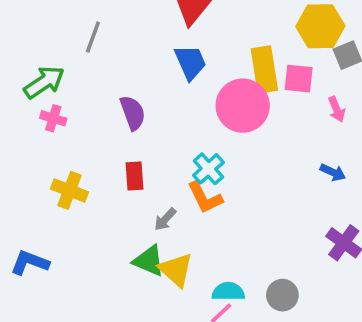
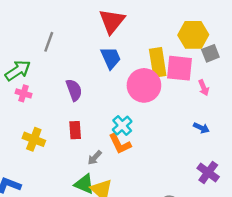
pink square: (299, 79) -> (180, 68), size x1.4

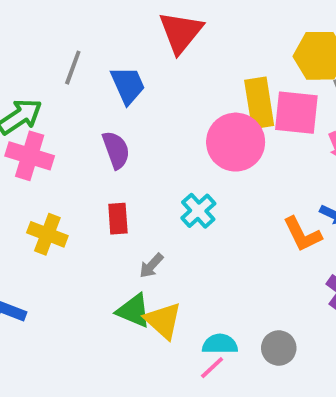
blue trapezoid: (111, 58) -> (128, 85), moved
pink cross: (24, 93) -> (30, 156), size x1.6
orange L-shape: (120, 144) -> (302, 234), moved

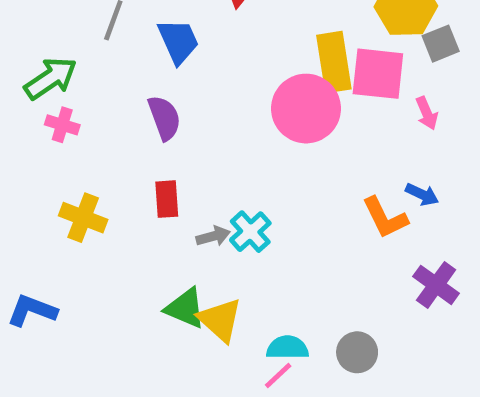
pink cross: (30, 156) -> (62, 125), size x0.6
cyan cross: (198, 211) -> (250, 232), moved
gray arrow: (151, 266) -> (213, 236), moved, turned -148

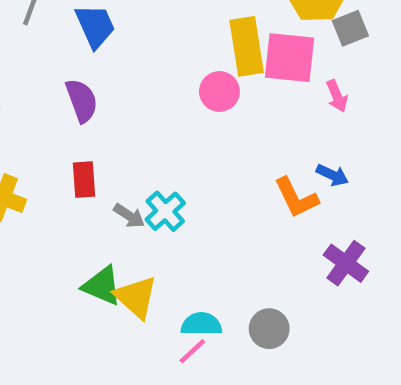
pink circle: (306, 109) -> (219, 92), size x0.6
gray arrow: (213, 236) -> (129, 216), turned 48

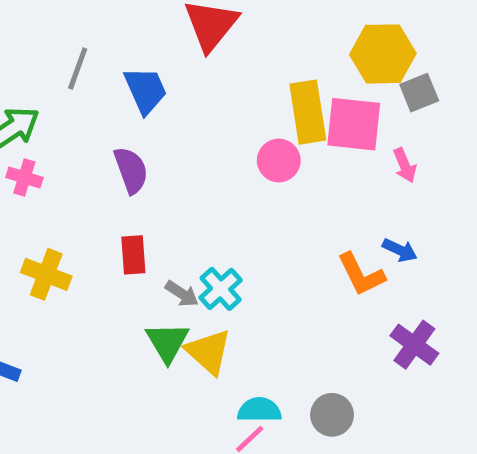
green triangle: (102, 286) -> (167, 342), moved, turned 36
yellow triangle: (136, 297) -> (208, 352), moved

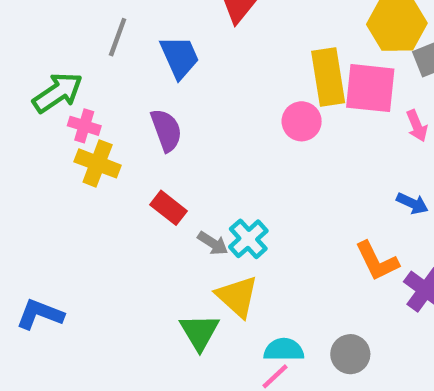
pink cross: (24, 177) -> (84, 126), moved
red rectangle: (133, 255) -> (169, 208), turned -48
yellow cross: (46, 274) -> (98, 163), moved
orange L-shape: (361, 274) -> (377, 261), moved
green triangle: (167, 342) -> (200, 332), moved

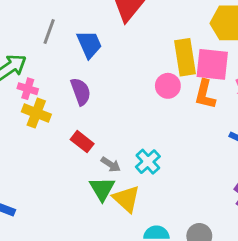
cyan cross: (248, 239) -> (148, 162), moved
orange L-shape: (377, 261) -> (205, 94), moved, turned 40
green triangle: (200, 332) -> (102, 189), moved

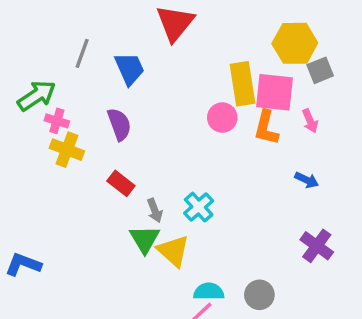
gray arrow: (111, 164) -> (155, 210), turned 36

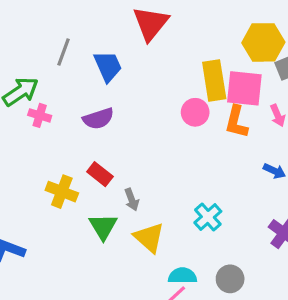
purple semicircle: (119, 124) -> (98, 119), turned 92
yellow cross: (67, 150) -> (62, 192), moved
cyan cross: (199, 207) -> (208, 217), moved
green triangle: (145, 239) -> (103, 227), moved

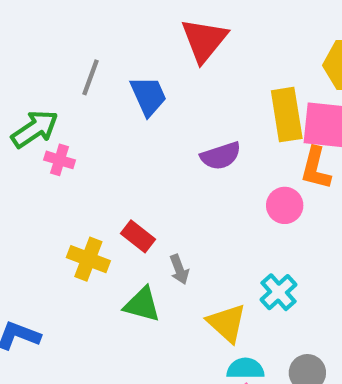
pink circle: (195, 112) -> (285, 205), moved
purple semicircle: (98, 119) -> (221, 156), moved
green triangle: (103, 227) -> (142, 305), turned -44
yellow triangle: (149, 238) -> (227, 323), moved

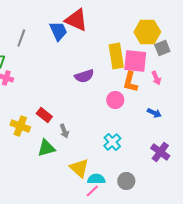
red triangle: (204, 40) -> (76, 20), turned -45
blue trapezoid: (148, 96) -> (58, 31), moved
green triangle: (142, 305) -> (46, 148), turned -30
yellow triangle: (227, 323) -> (79, 168), moved

